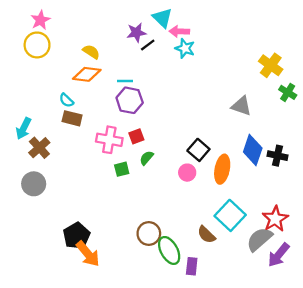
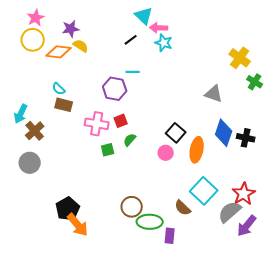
purple star: (136, 33) -> (71, 29), moved
orange diamond: (87, 74) -> (59, 52), moved
cyan line: (125, 81) -> (133, 72), moved
green ellipse: (169, 250) -> (150, 222), turned -60

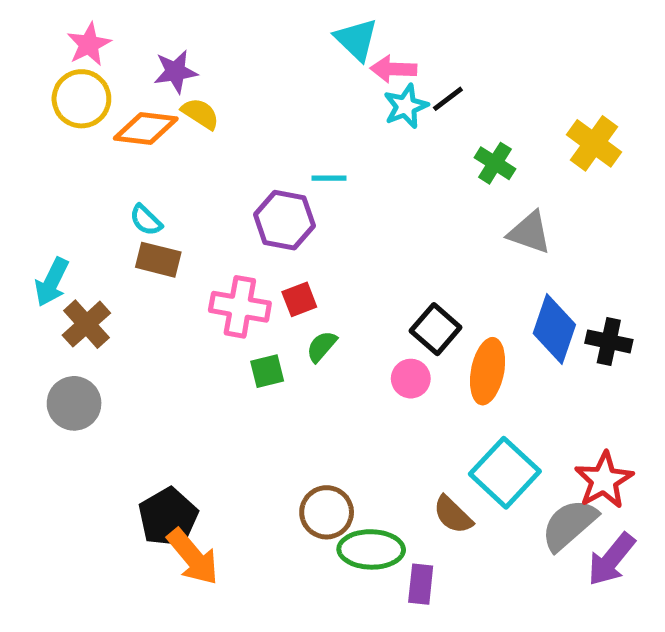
black line: (131, 40) -> (448, 99), moved
cyan star: (164, 43) -> (406, 106), turned 30
green cross: (255, 82) -> (495, 163), moved

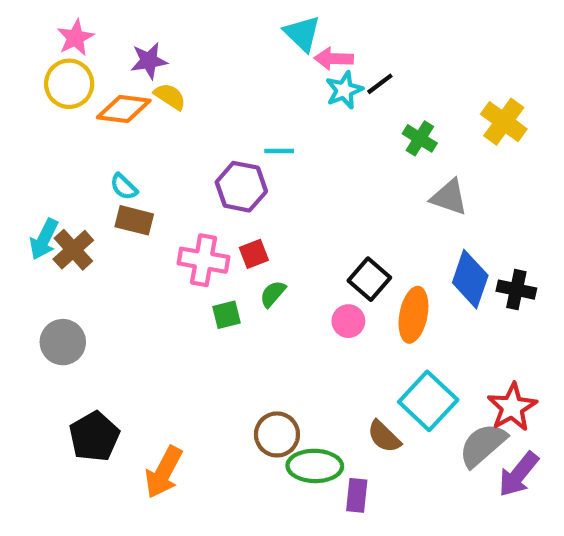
brown cross: (86, 324) -> (73, 250), moved
black pentagon: (168, 517) -> (94, 437), moved
orange arrow: (193, 557) -> (164, 472), turned 68

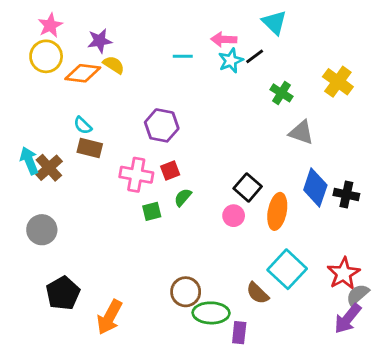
cyan triangle: (302, 33) -> (274, 22), moved
cyan line: (279, 151) -> (183, 56), moved
cyan arrow: (44, 239) -> (29, 161), turned 132
gray semicircle: (483, 445) -> (358, 295), moved, size x0.7

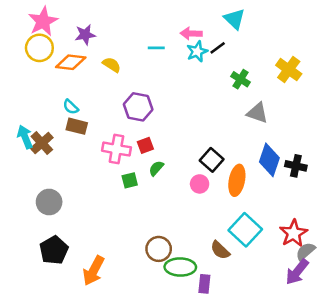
pink star: (50, 25) -> (43, 21), size x1.4
yellow semicircle: (114, 65) -> (112, 65), moved
gray circle: (42, 230) -> (49, 202), moved

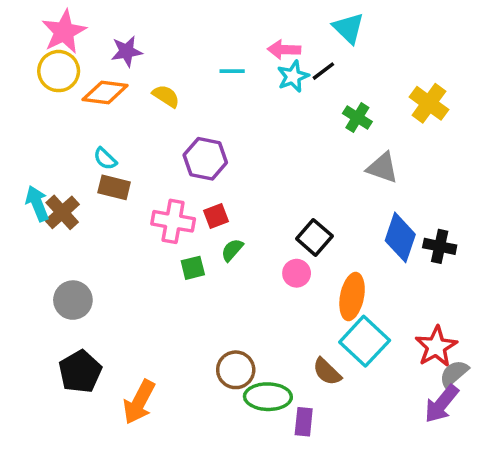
orange ellipse: (237, 180) -> (352, 296), moved

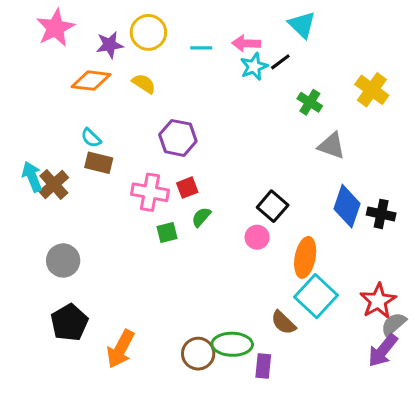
yellow circle: (59, 71) -> (148, 32), moved
cyan line: (232, 71) -> (201, 48), moved
brown circle: (236, 370) -> (198, 354), moved

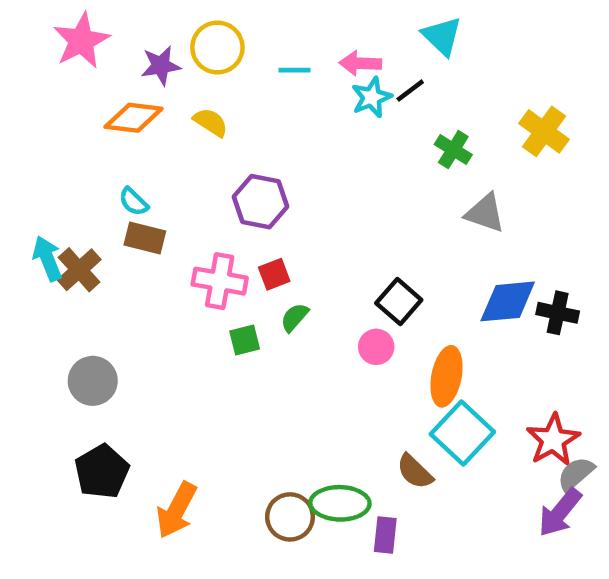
blue diamond: (347, 206) -> (508, 301), turned 66

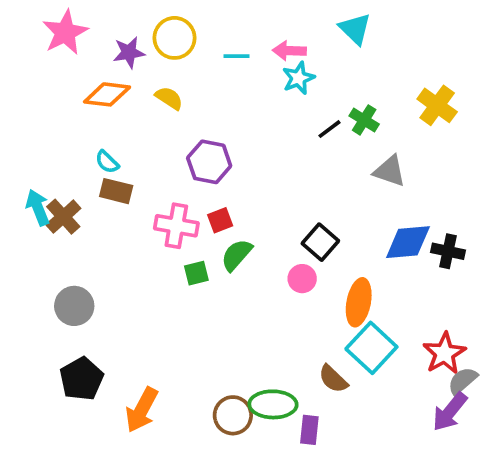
black line: (410, 91) -> (329, 129), moved
green semicircle: (295, 317) -> (236, 255), size x1.4

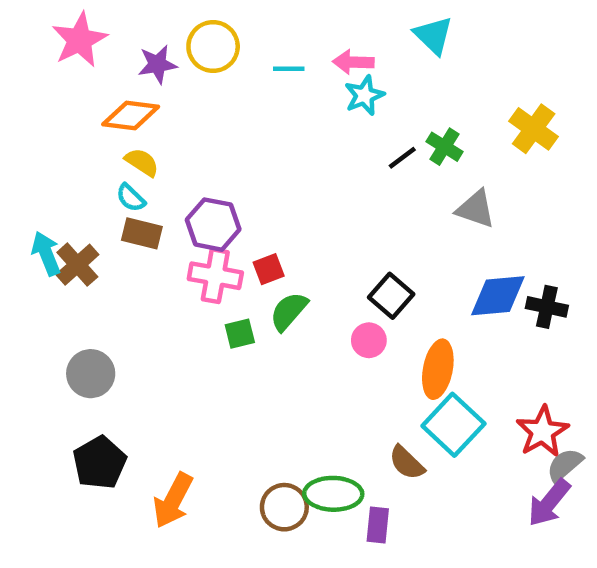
yellow semicircle: (169, 98) -> (142, 162), moved
purple hexagon: (209, 162) -> (213, 225), moved

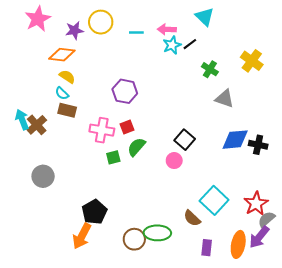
black line: (402, 158) -> (190, 44), moved
purple hexagon: (213, 225) -> (125, 91), moved
orange ellipse: (438, 369) -> (238, 244), moved
black pentagon: (100, 463) -> (94, 212), moved
purple rectangle: (378, 525) -> (207, 248), moved

